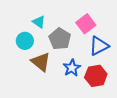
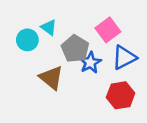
cyan circle: (25, 41) -> (27, 40), moved
blue star: (72, 68) -> (90, 63), moved

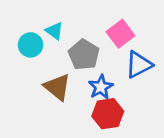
blue star: (90, 63) -> (101, 87), moved
red hexagon: (121, 95) -> (108, 114), moved

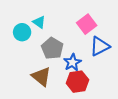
gray pentagon: (84, 55) -> (52, 48), moved
brown triangle: (57, 87) -> (41, 77), moved

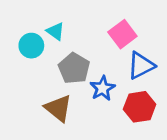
red hexagon: (78, 82) -> (140, 107), moved

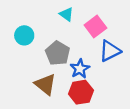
cyan triangle: (56, 31) -> (67, 14), moved
red hexagon: (140, 107) -> (81, 92), moved

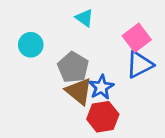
pink square: (95, 27) -> (137, 38), moved
brown triangle: (45, 84) -> (79, 91), moved

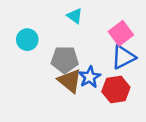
gray pentagon: (73, 67) -> (65, 60), turned -30
red hexagon: (103, 117) -> (116, 90), moved

